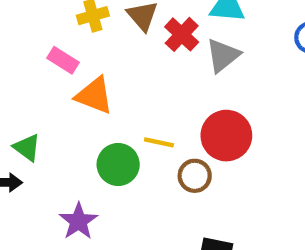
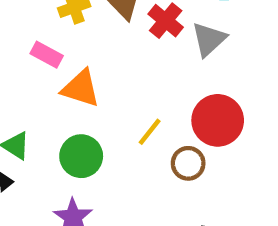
yellow line: (159, 142) -> (150, 132), turned -60
green circle: (118, 164) -> (81, 156), moved

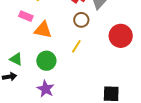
red circle: (218, 120) -> (121, 36), moved
brown circle: (188, 163) -> (81, 20), moved

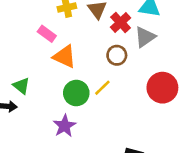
green circle: (46, 61) -> (76, 93), moved
purple star: (46, 89) -> (65, 126), moved

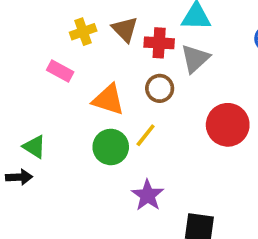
red cross: (121, 23) -> (159, 43), turned -36
orange triangle: (65, 57) -> (108, 100), moved
purple star: (65, 126) -> (148, 195), moved

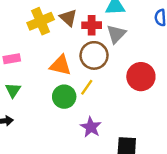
yellow cross: (83, 32) -> (41, 21), size x1.5
pink rectangle: (60, 71) -> (12, 59), moved, turned -35
brown circle: (160, 88) -> (94, 55), size x1.5
green triangle: (34, 147) -> (13, 90), moved, turned 35

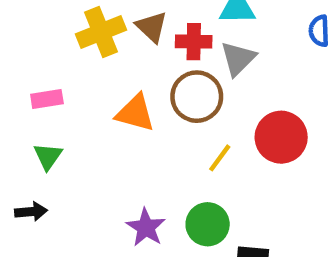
yellow line: (87, 87) -> (220, 158), moved
green circle: (64, 97) -> (208, 224), moved
purple star: (91, 127) -> (146, 227), moved

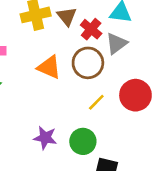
red cross: (194, 42) -> (91, 29), turned 30
purple star: (146, 227) -> (45, 138), turned -30

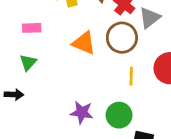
yellow line: (96, 102) -> (131, 76), turned -42

